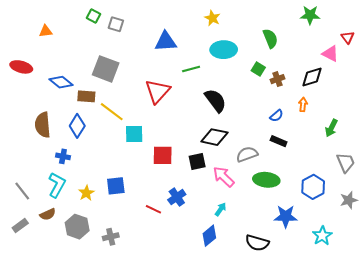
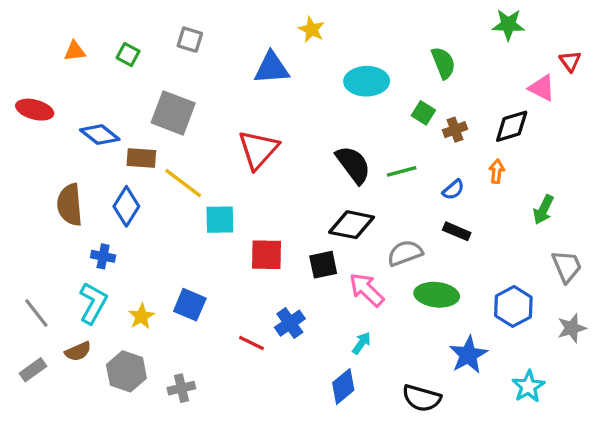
green square: (93, 16) -> (128, 55), moved
yellow star: (212, 18) -> (312, 30), moved
green line: (191, 69) -> (402, 171), moved
blue square: (116, 186) -> (190, 305), turned 30
blue star: (286, 216) -> (468, 355), turned -30

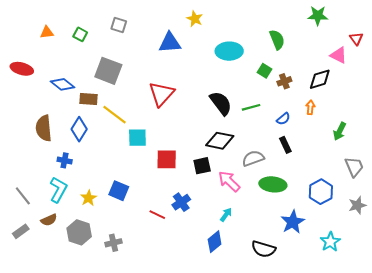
black rectangle: (457, 231) -> (285, 145), turned 42

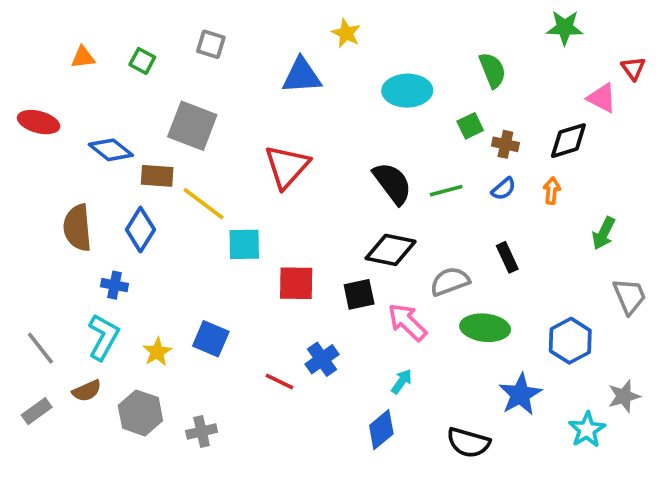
green square: (265, 71) -> (470, 126), turned 32
brown cross: (284, 81) -> (505, 144), turned 32
blue semicircle: (283, 119) -> (504, 189), moved
gray star: (357, 205) -> (624, 396), moved

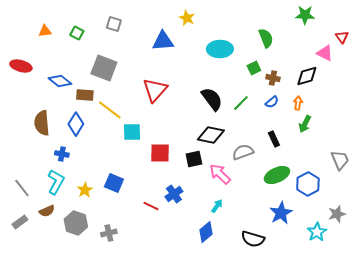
green line: (446, 191) -> (241, 103), turned -30
green arrow: (604, 233) -> (305, 124), moved
green ellipse: (485, 328) -> (277, 175), moved, turned -30

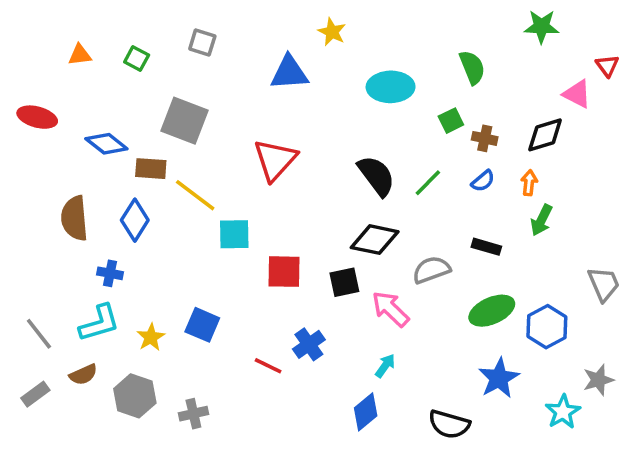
black rectangle: (274, 139) -> (486, 247), turned -49
cyan L-shape: (56, 182) -> (99, 323), turned 45

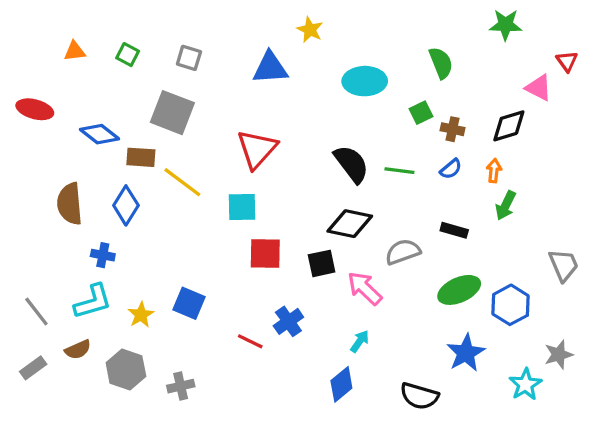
gray square: (202, 42) -> (189, 58), moved
green line: (428, 183) -> (399, 171), turned 52
cyan square: (234, 234) -> (242, 207), moved

